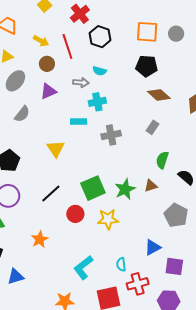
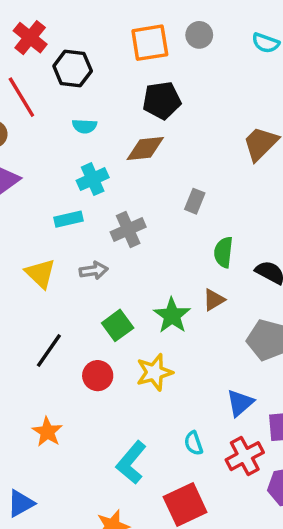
gray arrow: (81, 82) -> (94, 271), moved
brown diamond: (159, 95) -> (145, 149), moved, turned -35
green square: (93, 188) -> (118, 325), size x0.7
red cross: (138, 284) -> (245, 456), moved

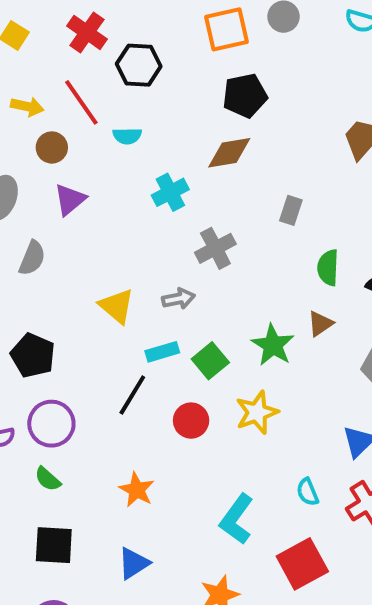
cyan semicircle: (85, 126) -> (127, 136), moved
cyan rectangle: (68, 219) -> (162, 352), moved
blue triangle: (21, 503) -> (134, 563), moved

